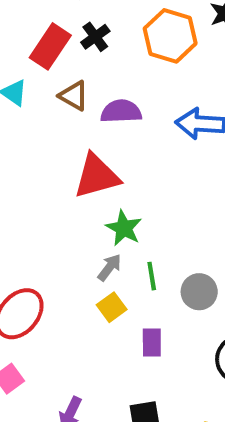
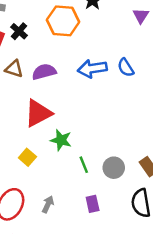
gray arrow: (109, 267) -> (48, 204), moved
yellow square: (112, 307) -> (27, 157), moved

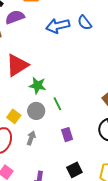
purple semicircle: (44, 72) -> (15, 17), moved
yellow square: (27, 157) -> (14, 116), moved
gray circle: (114, 168) -> (36, 111), moved

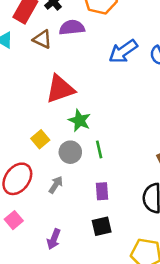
blue arrow: (58, 26) -> (123, 51), turned -35
yellow square: (14, 116) -> (40, 139), moved
black square: (74, 170) -> (102, 226), moved

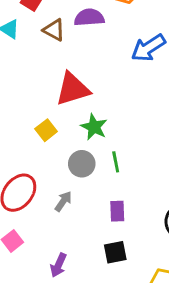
yellow square: (40, 139) -> (46, 130), moved

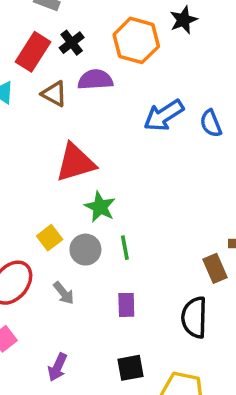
yellow square: (46, 130) -> (50, 238), moved
gray arrow: (63, 201) -> (64, 293), turned 105
black square: (115, 252) -> (131, 368), moved

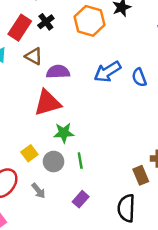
purple semicircle: (95, 80) -> (58, 72), moved
green star: (100, 207) -> (64, 133), turned -30
purple rectangle: (126, 305) -> (81, 199), turned 42

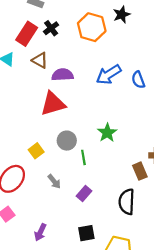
green star: (64, 133) -> (107, 133), moved, turned -30
gray circle: (54, 162) -> (67, 141), moved
gray arrow: (38, 191) -> (54, 181), moved

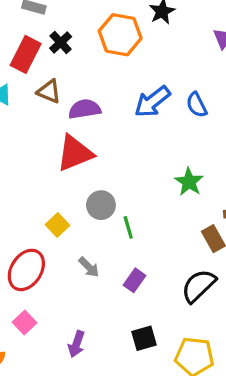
green star: (107, 133) -> (189, 182), moved
black semicircle: (127, 202) -> (199, 286), turned 50

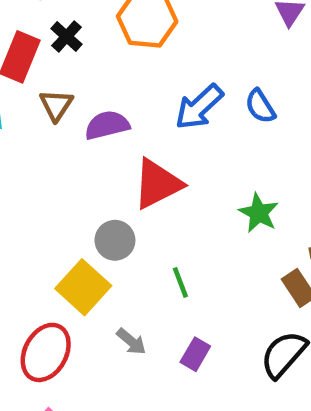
brown triangle: (49, 91) -> (56, 105), turned 45
red triangle: (75, 153) -> (158, 184), moved
gray circle: (101, 205) -> (115, 240), moved
yellow square: (58, 225) -> (83, 287), size x1.6

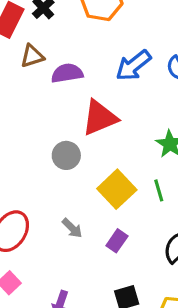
brown triangle: (56, 105) -> (32, 56), turned 35
green line: (180, 282) -> (159, 190), moved
yellow square: (83, 287) -> (117, 189), moved

